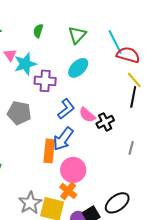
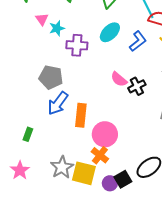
cyan star: (25, 64) -> (57, 28), size x0.7
blue L-shape: (66, 109) -> (138, 41), moved
blue arrow: (63, 139) -> (58, 103), moved

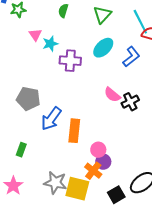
gray pentagon: (51, 77) -> (28, 99), moved
pink circle: (105, 134) -> (98, 150), size x0.6
gray star: (62, 167) -> (55, 183), turned -30
purple circle: (110, 183) -> (103, 162), moved

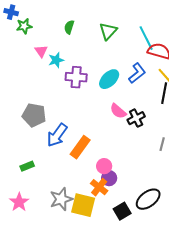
cyan ellipse: (103, 48) -> (109, 79), moved
orange rectangle: (74, 131) -> (80, 147), turned 30
green rectangle: (21, 150) -> (27, 166), turned 48
gray star: (55, 183) -> (61, 199), turned -30

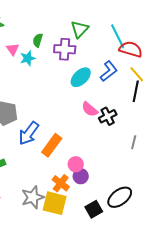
green semicircle: (69, 27) -> (38, 40), moved
purple cross: (76, 77) -> (65, 49), moved
orange cross: (99, 187) -> (61, 183), moved

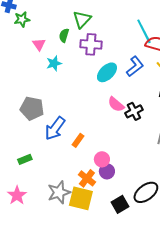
green triangle: (80, 29) -> (82, 19), moved
cyan star: (28, 58) -> (54, 63), moved
orange rectangle: (52, 145) -> (78, 140), size x0.6

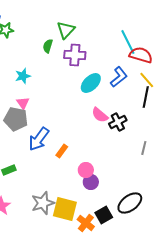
pink triangle: (39, 44) -> (23, 103), moved
cyan star: (54, 63) -> (23, 76), moved
orange cross: (87, 178) -> (86, 223), moved

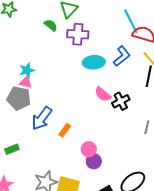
green semicircle: (48, 46) -> (51, 25), turned 112
cyan star: (23, 76) -> (27, 70), moved
cyan ellipse: (91, 83) -> (94, 62), turned 40
pink triangle: (23, 103) -> (26, 82), turned -40

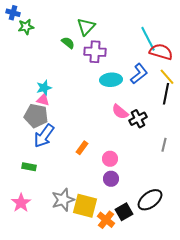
blue arrow: (42, 118) -> (44, 136), moved
green rectangle: (12, 149) -> (29, 167), turned 32
pink circle: (89, 149) -> (110, 159), moved

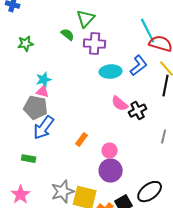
green star: (26, 27) -> (26, 44), moved
purple circle: (111, 179) -> (111, 171), size x1.5

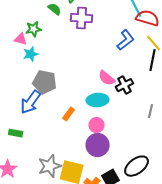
green star: (26, 44) -> (34, 29), moved
cyan ellipse: (111, 72) -> (98, 100), moved
pink triangle: (43, 92) -> (21, 39), moved
gray pentagon: (36, 108) -> (45, 82), moved

